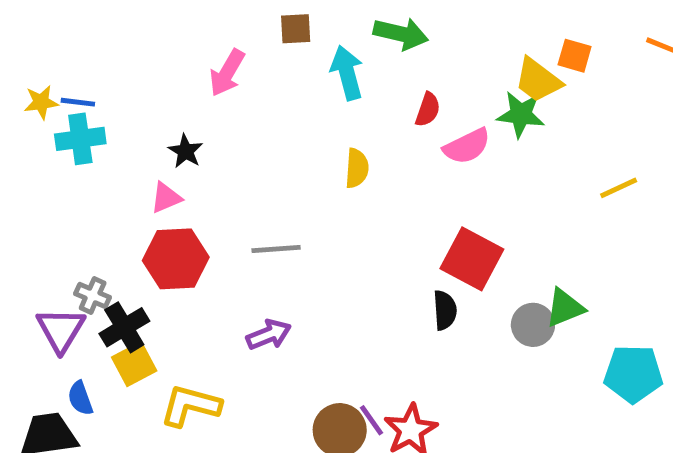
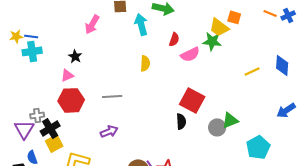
gray cross: (93, 296) -> (37, 115), turned -32
cyan pentagon: (633, 374) -> (258, 147), turned -30

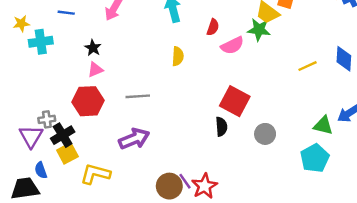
blue line: (31, 36) -> (66, 13), moved
pink triangle: (67, 75) -> (95, 70), moved
green triangle: (230, 120) -> (323, 125), moved, turned 36
purple arrow: (109, 131) -> (134, 139), size x1.4

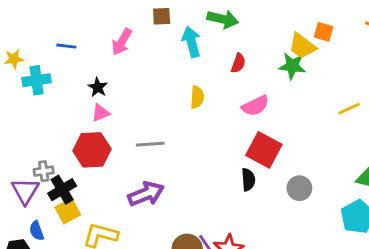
pink semicircle: (232, 45) -> (255, 106), moved

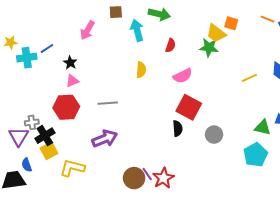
blue line: (66, 46) -> (47, 48), moved, turned -40

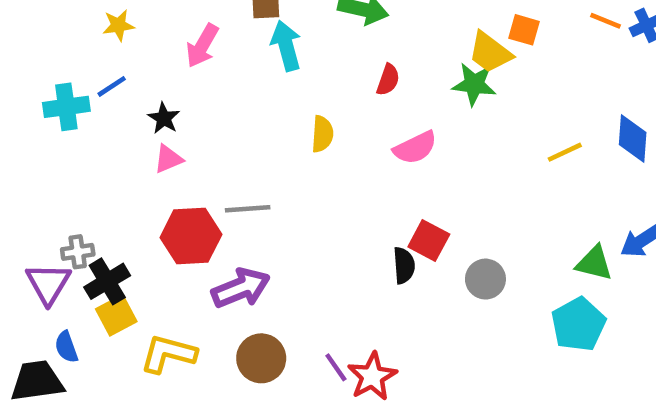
cyan arrow: (137, 30) -> (286, 46), moved
yellow star: (11, 42) -> (118, 25), moved
red hexagon: (66, 107) -> (191, 236), moved
red square: (189, 107) -> (429, 241), moved, size x0.7
brown circle: (134, 178) -> (261, 358), moved

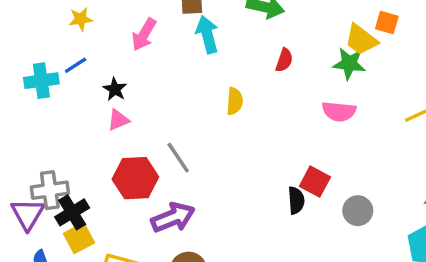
pink semicircle: (415, 148) -> (339, 111), moved, turned 32
gray line: (248, 209) -> (178, 158), turned 60
gray cross: (78, 252) -> (50, 190), size x1.5

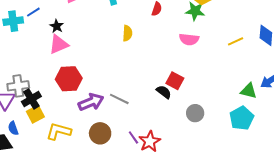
pink triangle: (118, 120) -> (59, 44), size x1.5
gray line: (178, 158) -> (119, 99), moved, turned -30
black semicircle: (296, 200) -> (164, 92), turned -49
gray circle: (358, 211) -> (195, 113), moved

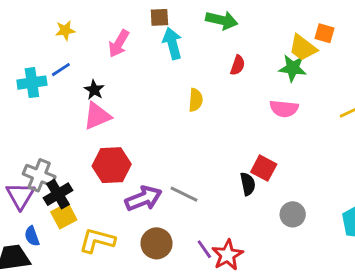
gray cross: (18, 86) -> (39, 175), turned 30
black semicircle: (164, 92) -> (248, 184), turned 42

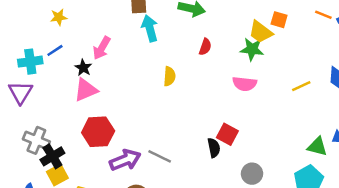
pink arrow: (119, 43) -> (102, 48), moved
purple triangle: (20, 196) -> (20, 92), moved

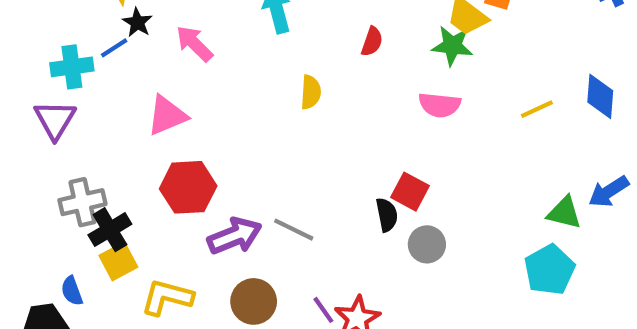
pink arrow: (102, 48) -> (194, 44), turned 105
black star: (83, 68) -> (137, 22), moved
gray cross: (36, 140) -> (82, 202), turned -35
gray circle: (252, 174) -> (427, 244), moved

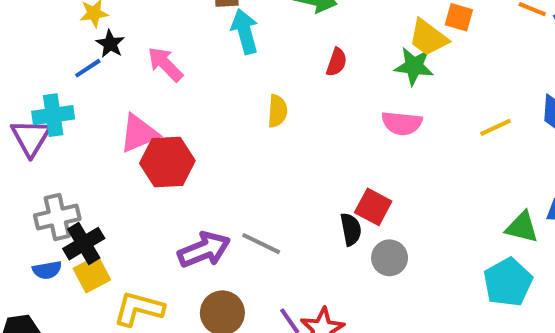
cyan cross: (72, 67) -> (53, 115), moved
red hexagon: (188, 187) -> (167, 162), moved
blue semicircle: (72, 291) -> (47, 270), moved, turned -80

